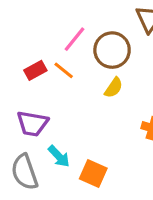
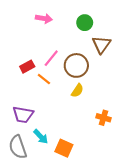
red rectangle: (35, 70) -> (27, 67), moved

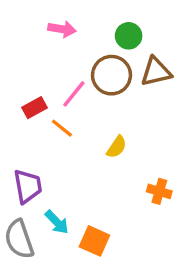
brown triangle: (101, 45) -> (156, 72), turned 42
brown circle: (76, 65) -> (111, 75), moved
purple trapezoid: (23, 115) -> (28, 186), turned -110

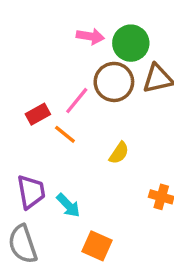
pink arrow: (62, 29) -> (90, 36), moved
green circle: (129, 36) -> (131, 43), size x1.4
cyan arrow: (57, 222) -> (68, 205), moved

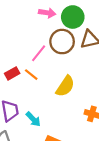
red rectangle: (38, 114) -> (12, 73), moved
yellow semicircle: (119, 153) -> (65, 86), size x1.5

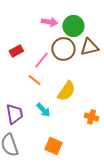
red rectangle: (12, 73) -> (16, 51), moved
cyan arrow: (33, 119) -> (43, 110), moved

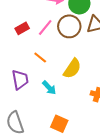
pink line: (41, 60) -> (45, 27), moved
purple trapezoid: (14, 114) -> (20, 80), moved

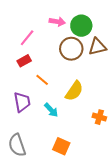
pink line: (45, 27) -> (27, 38), moved
red rectangle: (22, 28) -> (24, 61), moved

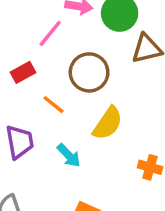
pink line: (27, 38) -> (50, 33), moved
brown circle: (71, 49) -> (89, 72), moved

